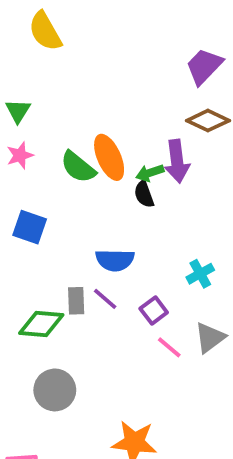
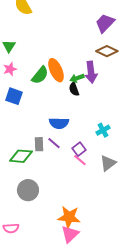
green semicircle: (78, 167) -> (40, 75), turned -90
blue square: (30, 227) -> (14, 96), moved
pink line: (169, 347) -> (80, 160), moved

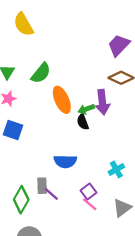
green semicircle: (40, 75) -> (41, 73), moved
purple line: (54, 143) -> (51, 194), moved
green diamond: (21, 156) -> (21, 200), turned -65

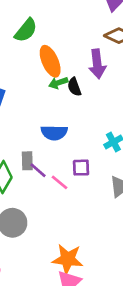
green arrow: (86, 109) -> (58, 83), moved
purple square: (89, 192) -> (81, 168), turned 35
pink line: (90, 204) -> (60, 182), moved

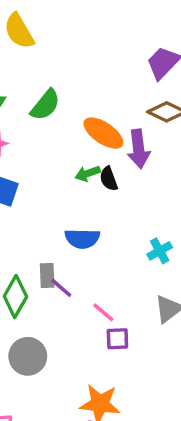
orange ellipse: (50, 61) -> (103, 133), moved, turned -32
purple square: (81, 168) -> (117, 339), moved
pink line: (60, 182) -> (103, 312), moved

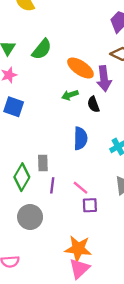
black semicircle: (109, 179) -> (93, 104), moved
blue semicircle: (82, 239) -> (80, 138), moved, turned -90
purple line: (61, 288) -> (52, 185), moved, turned 56

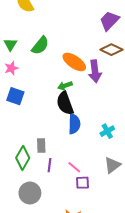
black semicircle: (93, 104) -> (65, 103), moved, size x1.6

